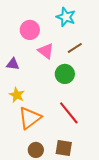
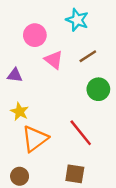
green circle: (65, 74) -> (98, 89), moved
brown circle: (36, 150) -> (20, 176), moved

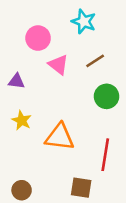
red line: (81, 133) -> (105, 155), moved, turned 48
orange triangle: (35, 139) -> (60, 137), moved, turned 44

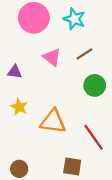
pink circle: (38, 38) -> (34, 18), moved, size x1.4
red line: (105, 155) -> (94, 137), turned -44

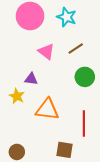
purple triangle: (15, 72) -> (31, 79), moved
red line: (94, 137) -> (84, 124), turned 35

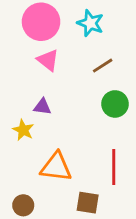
pink triangle: (46, 52) -> (48, 60), moved
orange triangle: (47, 109) -> (56, 167), moved

